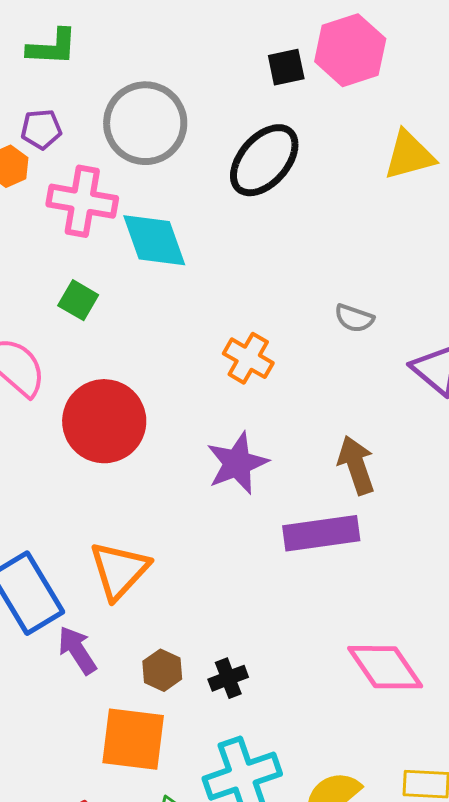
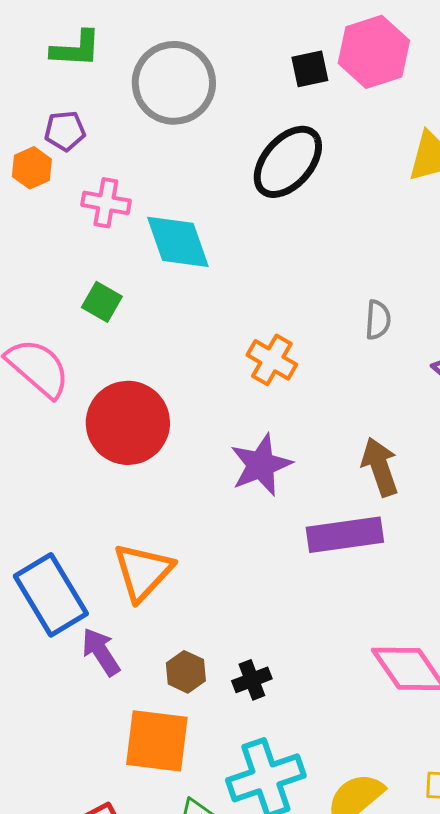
gray circle: (145, 123) -> (174, 83), moved
pink cross: (82, 201) -> (106, 203), size x0.7
gray semicircle: (354, 318) -> (378, 320), turned -105

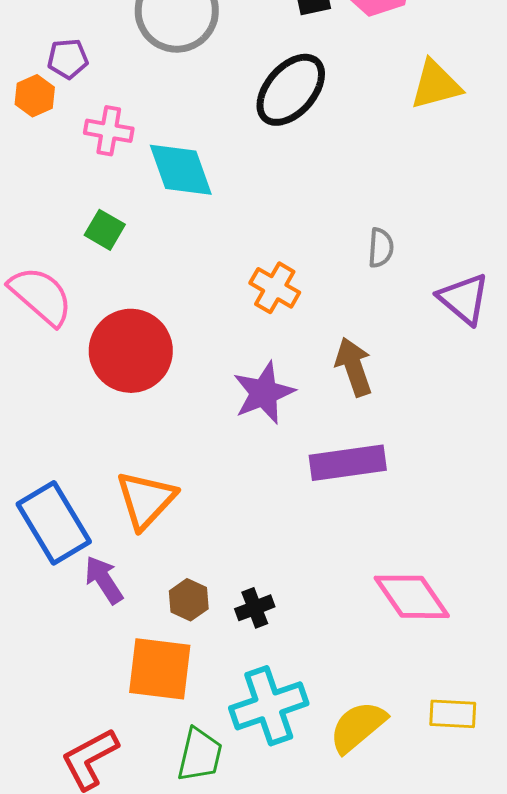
brown arrow: (380, 467) -> (354, 367), moved

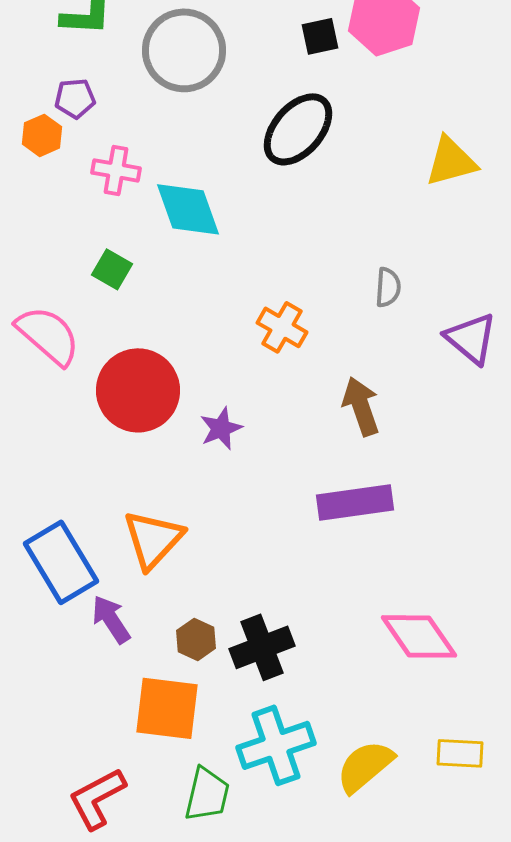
yellow triangle: (436, 85) -> (451, 161), moved
purple star: (264, 393) -> (221, 428), moved, size x0.7
black cross: (255, 608) -> (262, 647), size x1.6

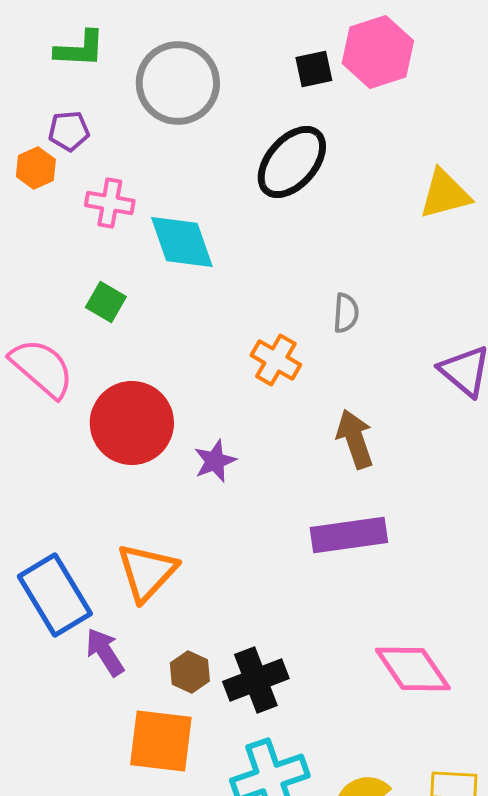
gray semicircle: (388, 287) -> (346, 313), moved

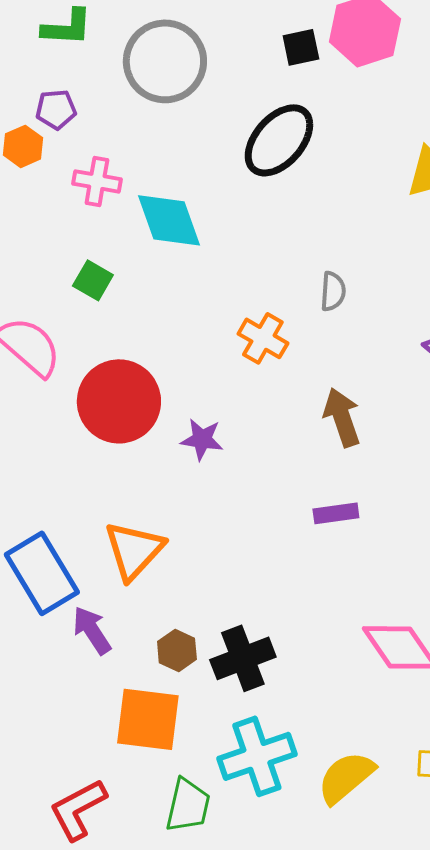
purple star: (215, 461) -> (202, 439), turned 30
purple rectangle: (349, 535) -> (336, 513), size x0.6

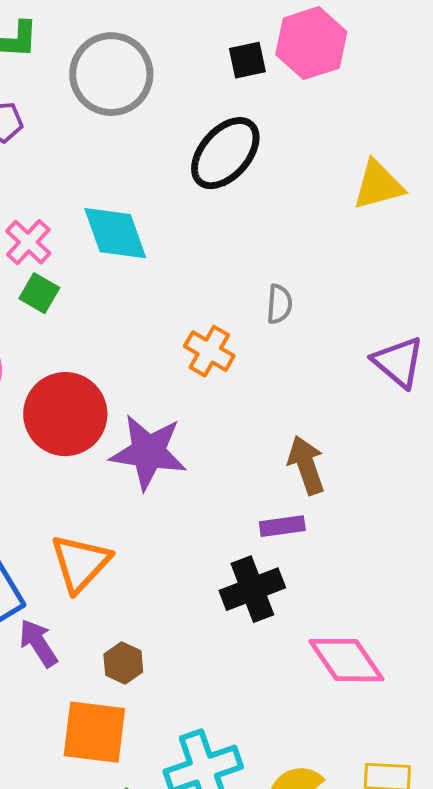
pink cross: (97, 181) -> (28, 242), moved, turned 33
brown arrow: (342, 417) -> (306, 465), moved
purple star: (202, 439) -> (148, 452), size x1.8
black cross: (243, 658) -> (252, 589), moved

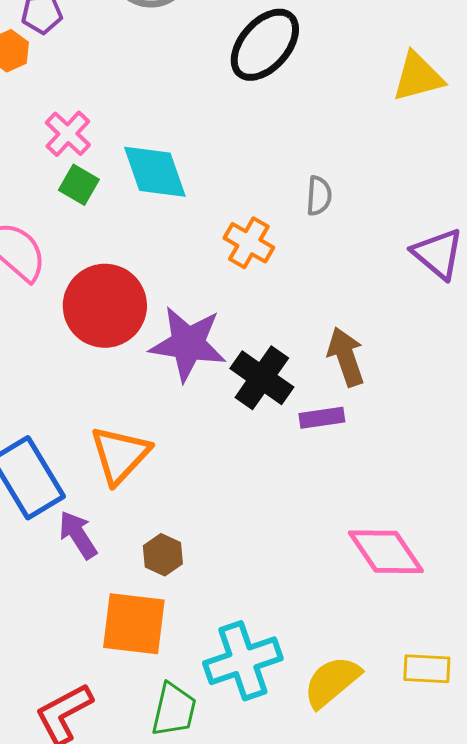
cyan diamond: (115, 233) -> (155, 172), moved
black cross: (252, 589) -> (262, 378), moved, turned -34

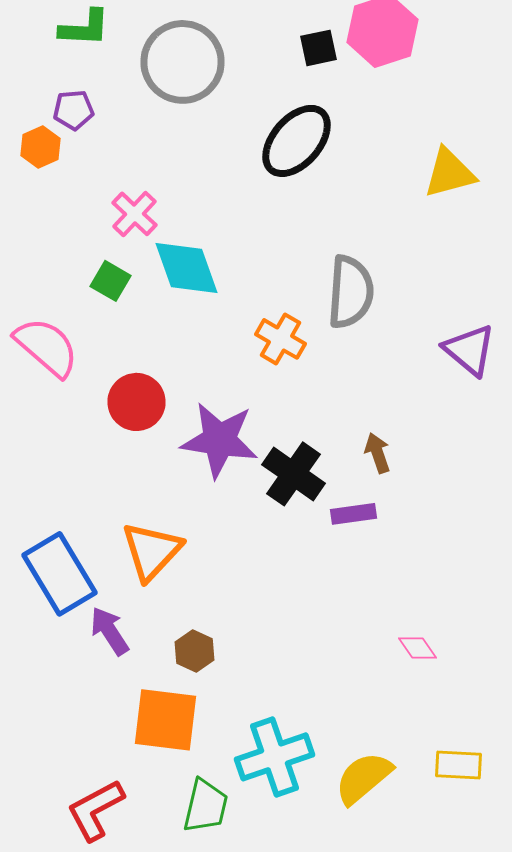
pink cross: (68, 134) -> (134, 214), moved
gray semicircle: (319, 196) -> (350, 292), size x1.8
red circle: (105, 306) -> (136, 402), size x0.7
brown arrow: (346, 357) -> (378, 453), size x0.7
pink diamond: (386, 552) -> (418, 648), size x0.5

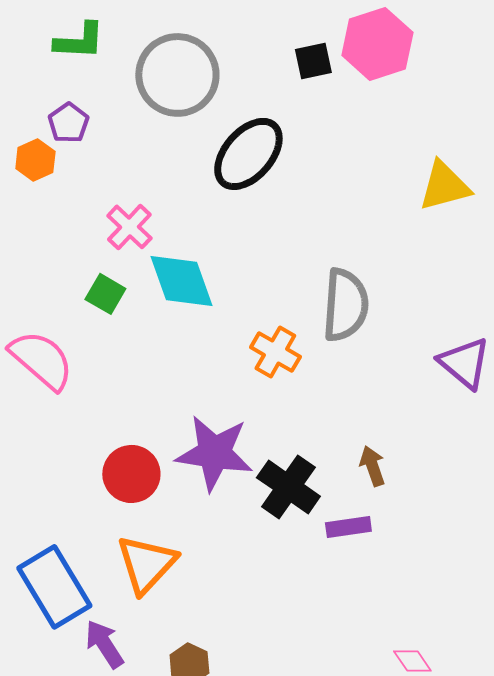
purple pentagon: (74, 110) -> (68, 123), turned -30
black ellipse: (296, 141) -> (248, 154), moved
red circle: (136, 402) -> (131, 474), moved

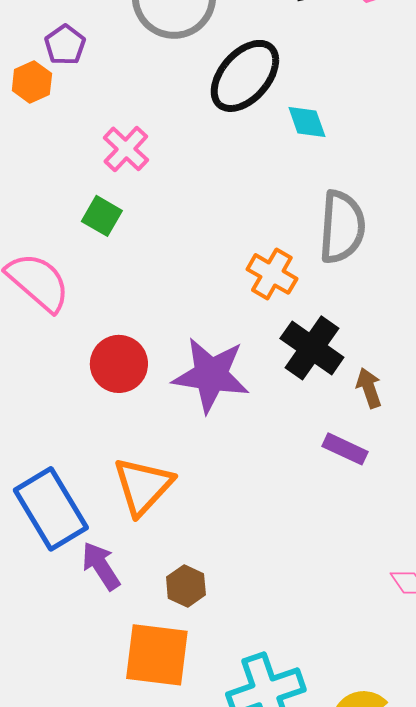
cyan diamond: (181, 281) -> (307, 122), moved, size x0.6
red circle: (131, 474) -> (119, 364), moved
black cross: (288, 487) -> (312, 348), moved
purple rectangle: (348, 527) -> (345, 449), turned 33

